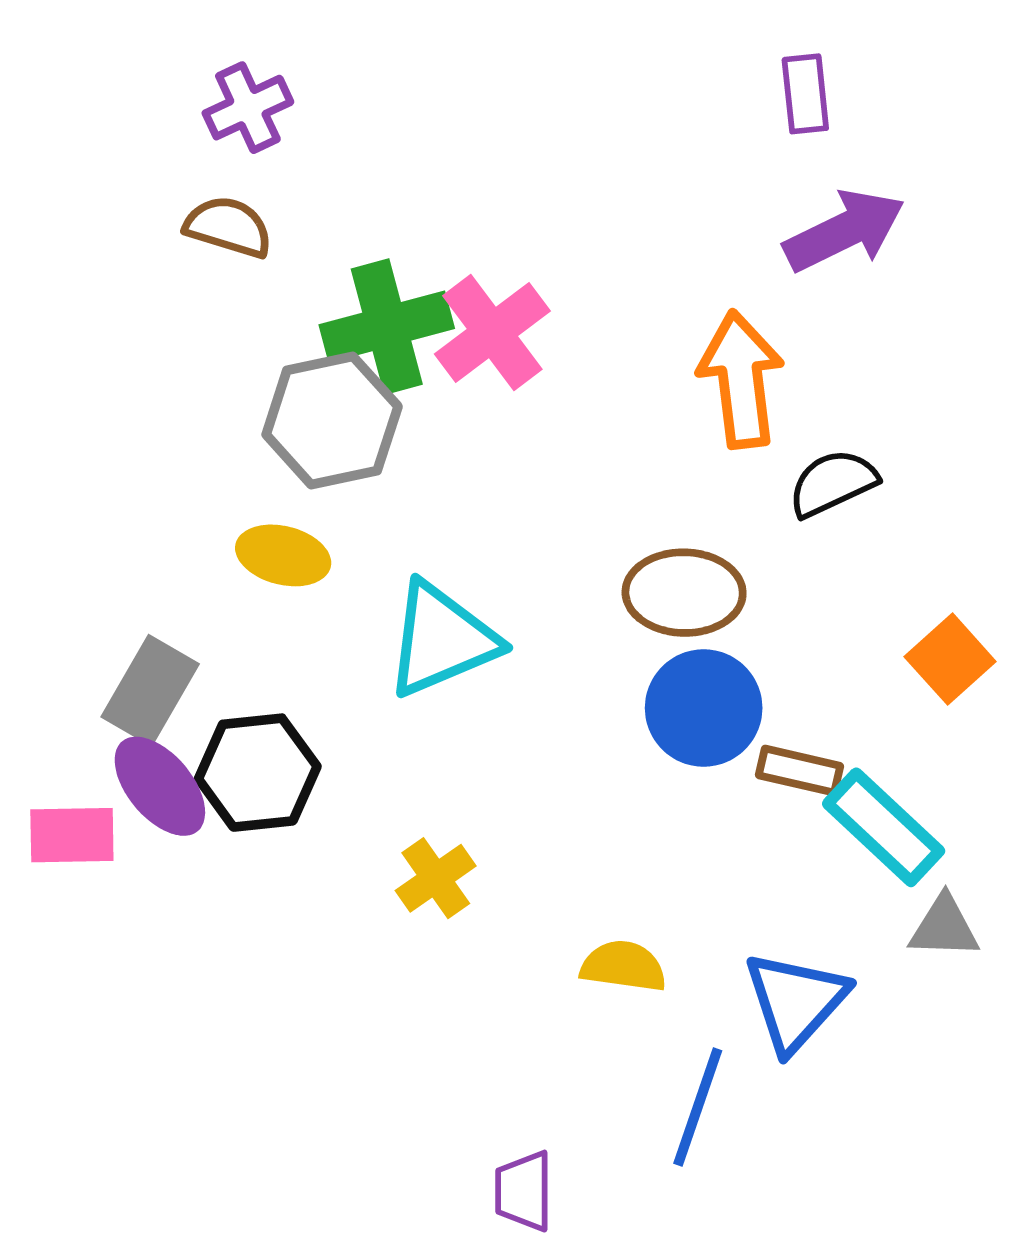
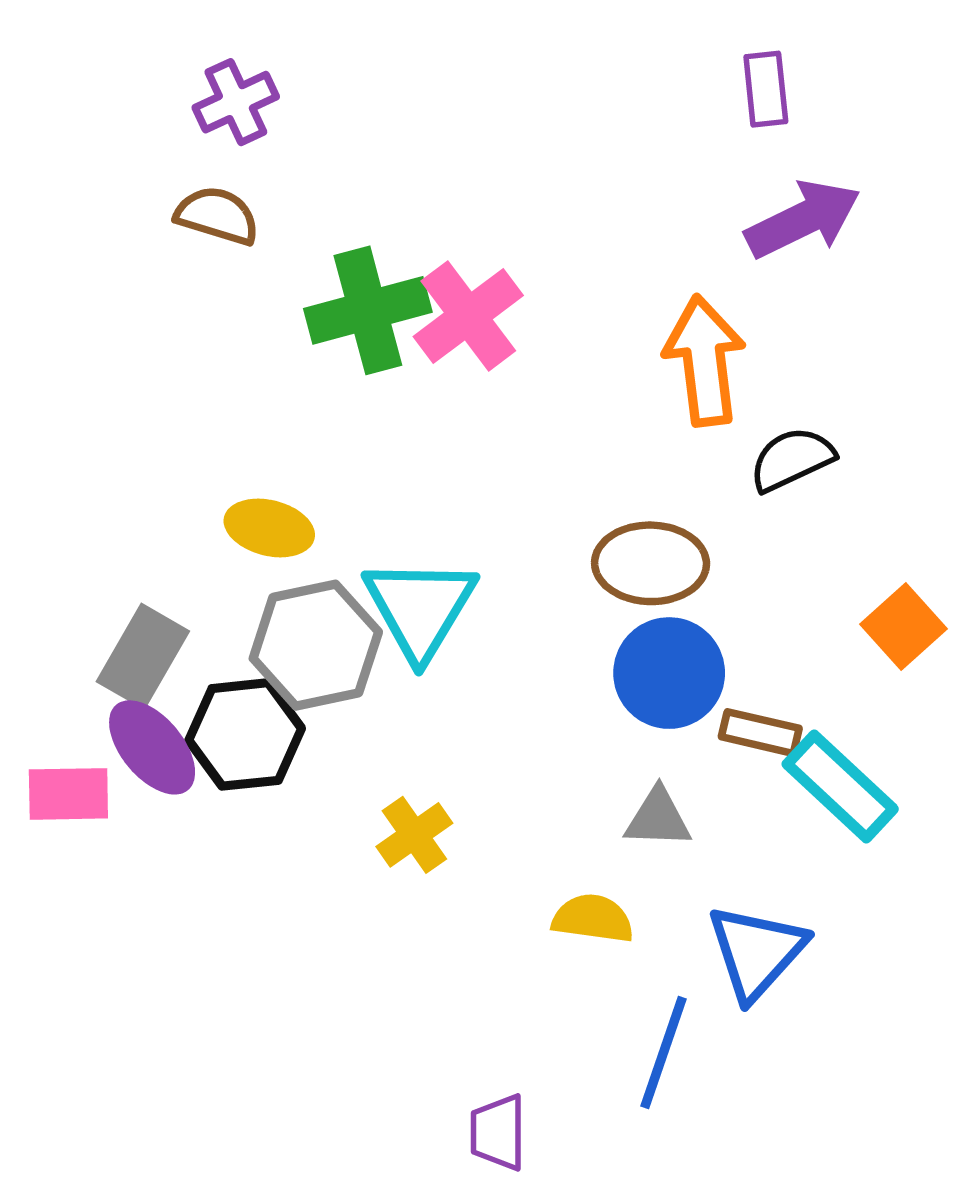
gray hexagon: (332, 421) -> (316, 645), moved
cyan triangle: (442, 640) -> (420, 608), turned -36
gray triangle: (944, 927) -> (658, 818), moved

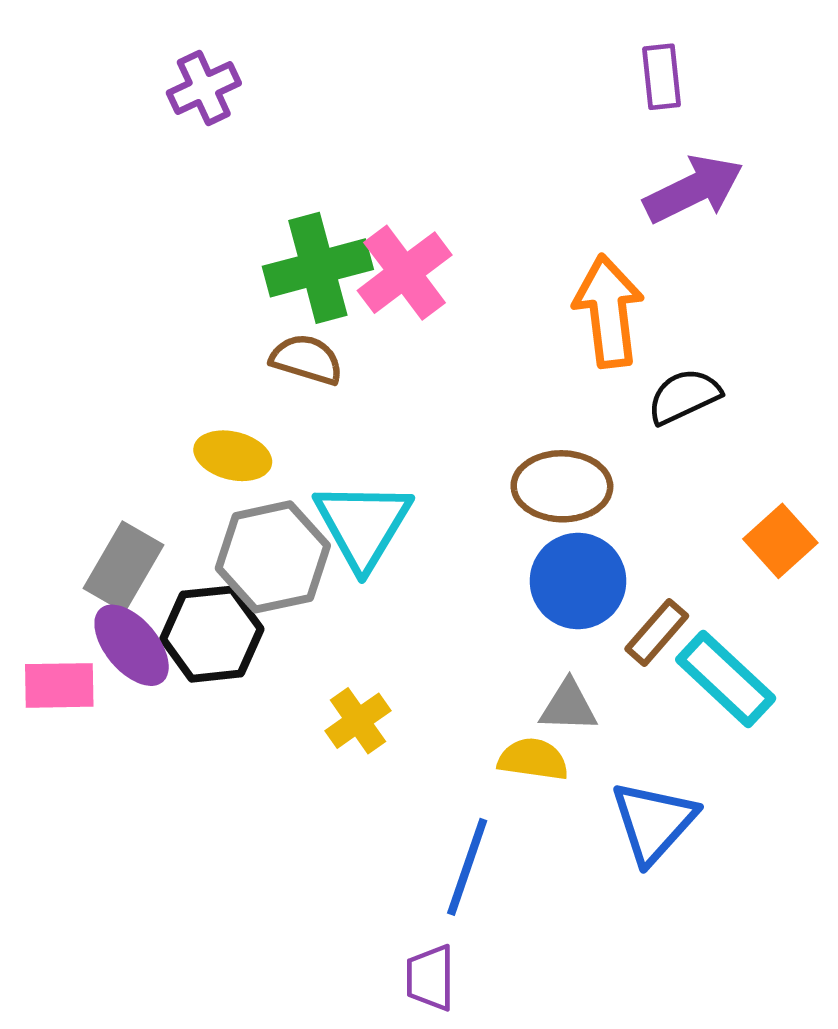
brown semicircle: (217, 216) -> (307, 359), moved
brown rectangle: (760, 733) -> (657, 632), turned -62
yellow semicircle: (593, 919) -> (533, 759), moved
blue line: (664, 1052) -> (467, 867), moved

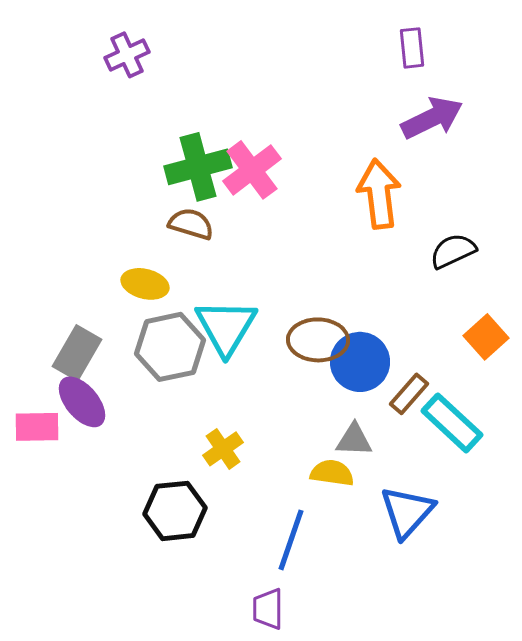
black semicircle: (684, 396) -> (453, 251), moved
brown ellipse: (562, 486) -> (318, 340), moved
black hexagon: (212, 634) -> (175, 511), moved

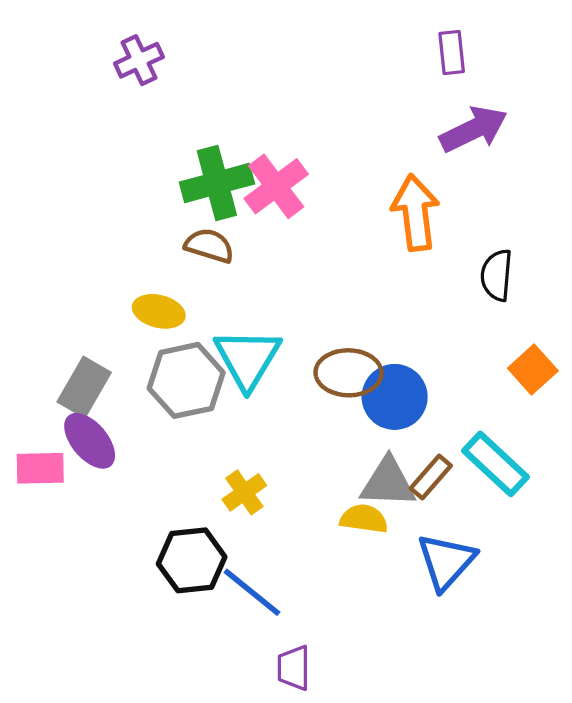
black semicircle: (453, 251) -> (497, 275), turned -60
brown rectangle: (409, 394) -> (431, 477), moved
gray triangle: (354, 440) -> (388, 483), size x1.4
blue line: (291, 540) -> (252, 592), moved, turned -70

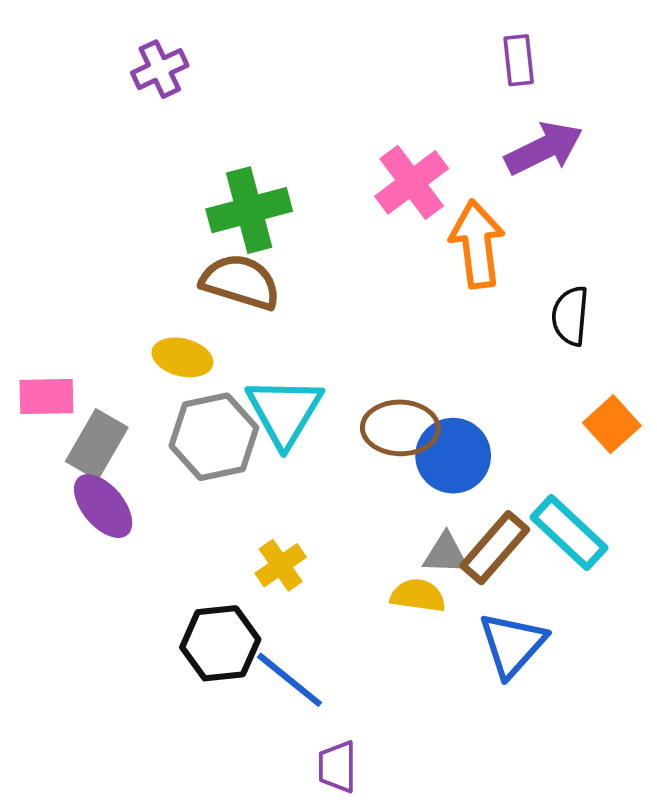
pink cross: (276, 186) -> (412, 182), moved
brown semicircle: (209, 246) -> (240, 282), size x1.4
pink rectangle: (40, 468) -> (46, 396), moved
brown rectangle: (431, 477) -> (495, 548), size x1.4
gray triangle: (388, 483) -> (446, 554), size x0.7

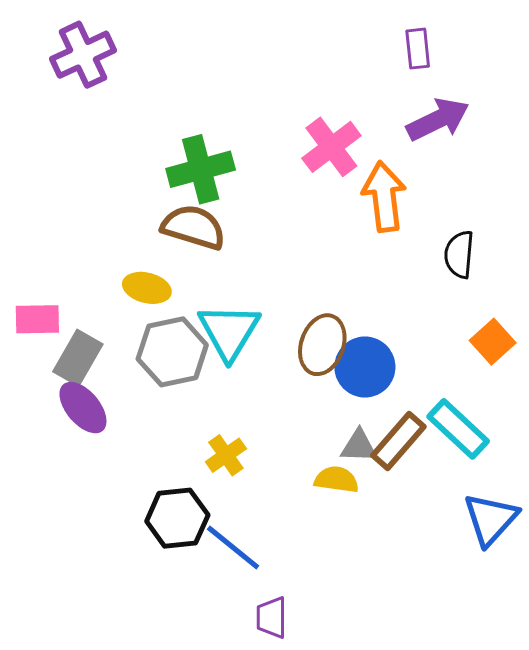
purple cross: (160, 69) -> (83, 55), moved, size x1.4
brown ellipse: (400, 428) -> (322, 345), turned -72
blue triangle: (512, 645) -> (491, 519), moved

